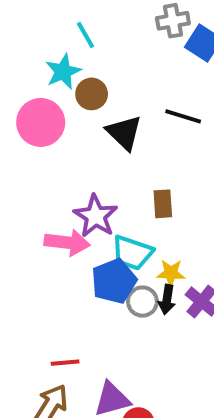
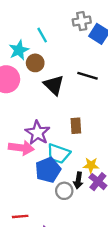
cyan line: (85, 35) -> (42, 35), moved
yellow star: (171, 273) -> (91, 165), moved
gray circle: (142, 302) -> (64, 191), moved

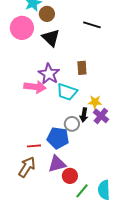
black triangle: (54, 85) -> (51, 38), moved
blue pentagon: (48, 170) -> (58, 138), moved, turned 30

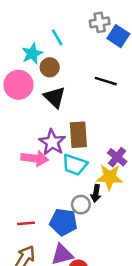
brown rectangle: (82, 68) -> (78, 135), moved, size x1.5
yellow star: (95, 102) -> (110, 177), size x1.5
purple cross: (101, 116) -> (117, 157), moved
red line: (34, 146) -> (26, 223), moved

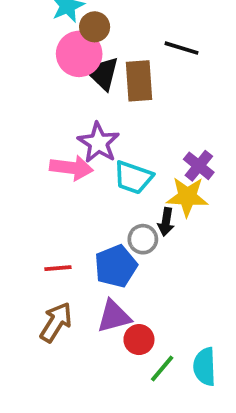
pink circle: (18, 85) -> (79, 54), moved
brown rectangle: (78, 135) -> (139, 81), moved
blue pentagon: (63, 222) -> (116, 266), turned -30

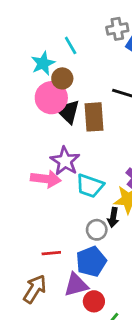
blue pentagon: (116, 266) -> (91, 261), moved
red line: (58, 268) -> (51, 253), moved

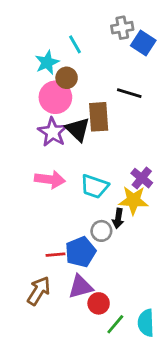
black triangle: (68, 111) -> (78, 129), moved
purple star: (65, 161) -> (53, 132), moved
blue pentagon: (91, 261) -> (80, 252), moved

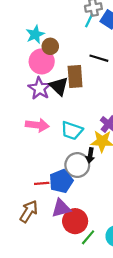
cyan line: (75, 44) -> (89, 20), moved, turned 56
gray circle: (101, 231) -> (77, 165), size x1.5
red circle: (99, 303) -> (75, 221), size x1.5

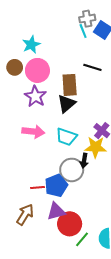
cyan line: (89, 20) -> (83, 31), turned -48
brown circle: (50, 46) -> (15, 67), moved
black triangle: (59, 86) -> (66, 104), moved, turned 36

